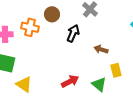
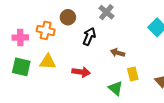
red arrow: (70, 81) -> (81, 72), moved, turned 36
yellow triangle: (24, 84) -> (48, 62), moved, turned -30

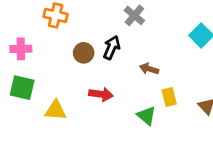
brown circle: (68, 17) -> (84, 53), moved
orange cross: (46, 30) -> (56, 15), moved
yellow triangle: (48, 62) -> (56, 110), moved

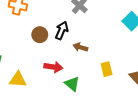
brown arrow: (149, 69) -> (80, 47), moved
green triangle: (146, 116) -> (72, 84), moved

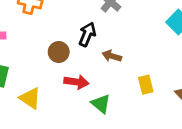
brown circle: (40, 35) -> (59, 52), moved
yellow triangle: (18, 80) -> (30, 98), turned 30

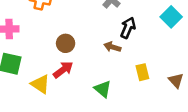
black arrow: (87, 34) -> (128, 28), moved
red arrow: (76, 82) -> (63, 70), moved, turned -45

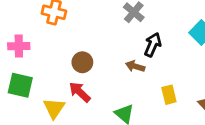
red arrow: (63, 70) -> (80, 92), turned -100
yellow triangle: (40, 84) -> (54, 108), turned 30

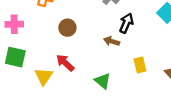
brown circle: (82, 62) -> (67, 28), moved

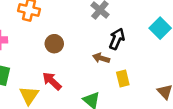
yellow rectangle: (140, 65) -> (123, 79), moved

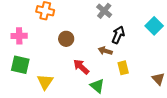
red arrow: (52, 81) -> (81, 67), moved

